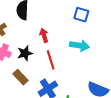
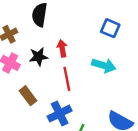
black star: (25, 53) -> (38, 57), moved

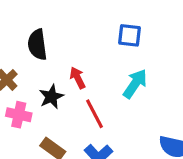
cyan arrow: (104, 65) -> (135, 84), turned -55

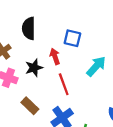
blue square: (129, 35) -> (72, 38), moved

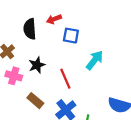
red arrow: (55, 56) -> (54, 19), moved, turned -88

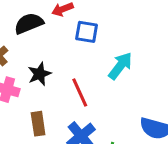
black semicircle: (30, 29) -> (29, 23), turned 72
brown rectangle: (35, 101) -> (38, 124), turned 42

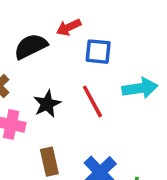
cyan arrow: (120, 66) -> (140, 88), turned 48
red line: (80, 92) -> (92, 101), moved

